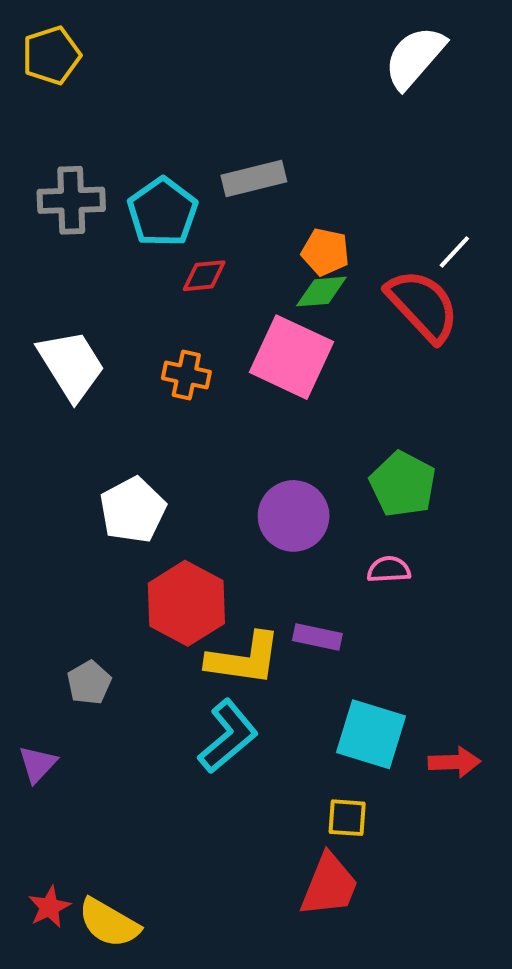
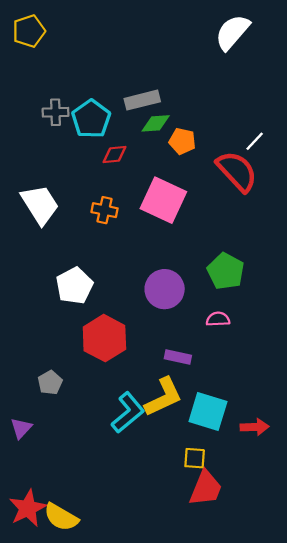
gray cross: (71, 200) -> (56, 112), moved, size x0.7
green diamond: (321, 292) -> (156, 123), moved
yellow L-shape: (244, 659) -> (163, 397), moved, turned -33
red trapezoid: (329, 885) -> (206, 488), moved
red star: (49, 907) -> (28, 508), size x1.6

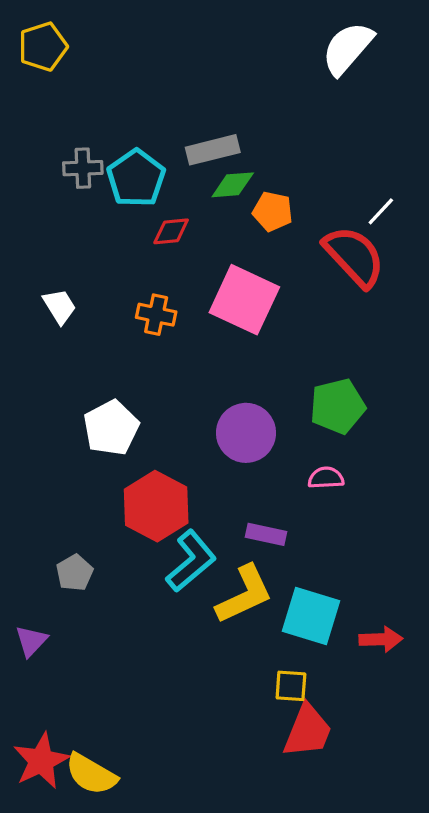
white trapezoid: (40, 205) -> (60, 306), size x0.6
green pentagon: (226, 271) -> (338, 406), turned 30
cyan L-shape: (128, 413) -> (191, 561), moved

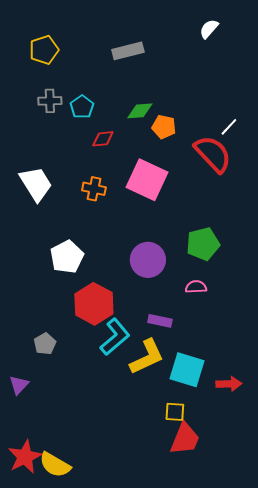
yellow pentagon: (43, 47) -> (44, 50), moved
white semicircle: (348, 48) -> (209, 29), size x0.6
gray rectangle: (213, 150) -> (128, 51), moved
cyan pentagon: (136, 178) -> (82, 107), size x0.7
white trapezoid: (60, 306) -> (36, 184), size x1.6

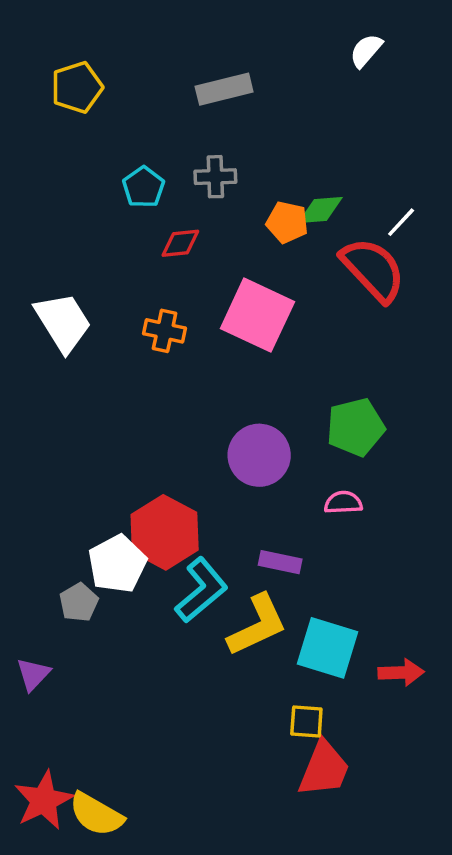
gray cross: (50, 101) -> (215, 177), moved
green diamond: (140, 111) -> (320, 210), moved
white pentagon: (67, 257) -> (117, 564), moved

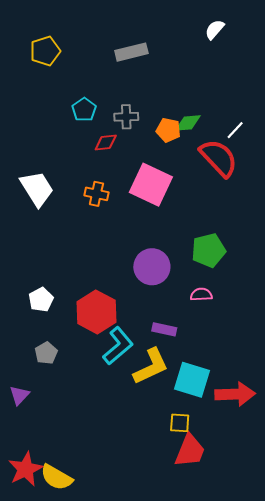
gray cross: (215, 177) -> (126, 117), moved
white pentagon: (117, 564) -> (41, 300), moved, size x0.7
red arrow: (401, 672) -> (235, 394), size x1.5

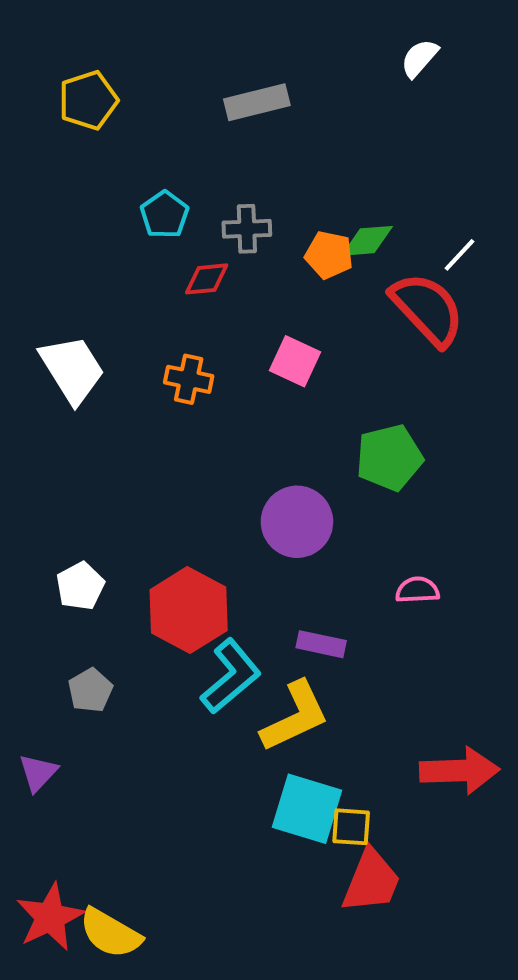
pink square: (151, 185) -> (295, 361), size x0.6
green pentagon: (208, 250) -> (389, 458), moved
pink semicircle: (201, 294) -> (417, 590), moved
cyan square: (192, 380) -> (307, 809), moved

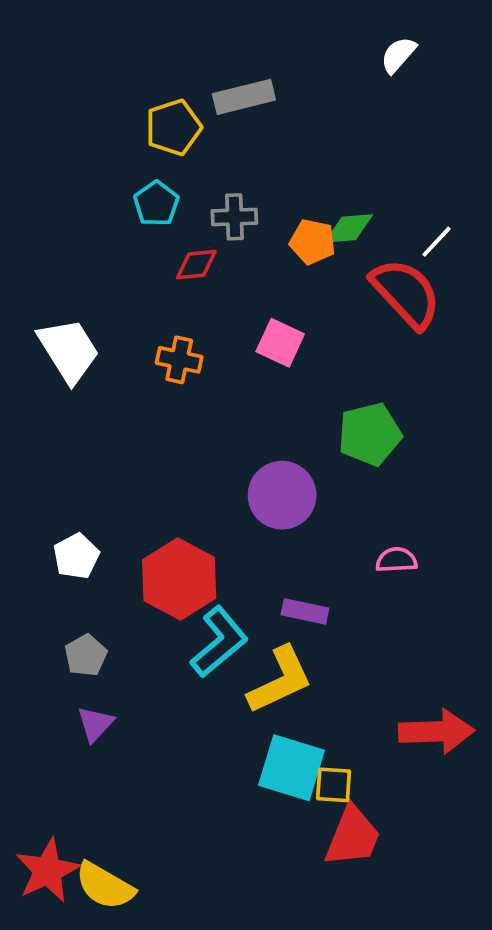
yellow pentagon: (88, 100) -> (173, 127), moved
purple triangle: (38, 773) -> (95, 724), moved

